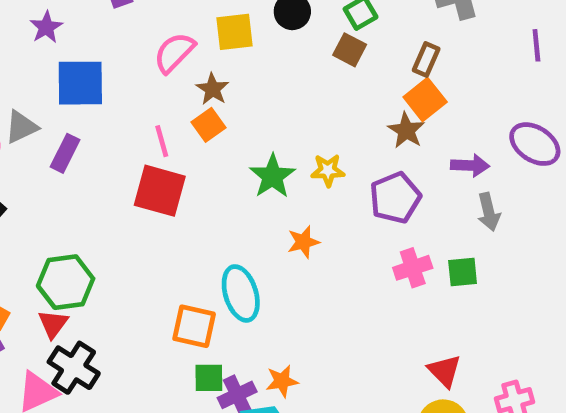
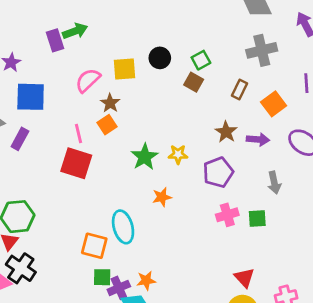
orange square: (425, 100) -> (274, 104), moved
purple arrow: (470, 165) -> (258, 139), moved

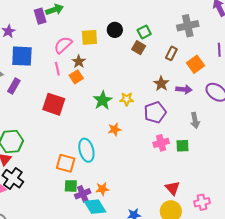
pink line: (78, 133) -> (57, 69), moved

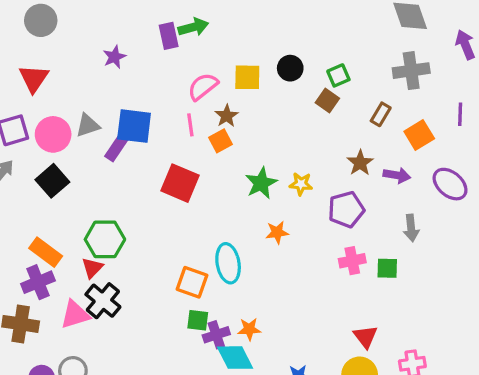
blue square: (22, 56) -> (134, 126), moved

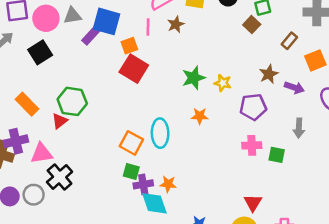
orange square: (221, 141) -> (129, 46), moved
purple cross: (38, 282) -> (16, 141), moved
black cross: (103, 301) -> (60, 177), moved

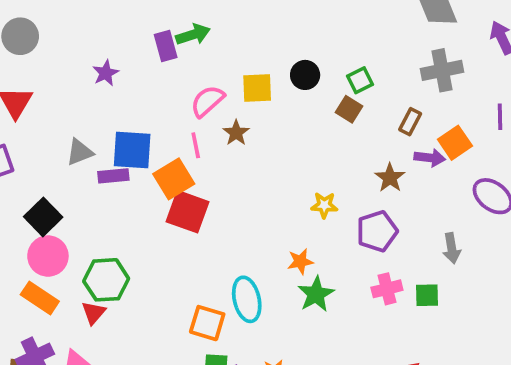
pink circle: (46, 18) -> (48, 256), moved
purple rectangle: (91, 36) -> (113, 176), turned 54
orange square: (129, 46) -> (174, 179), size x1.5
green star: (194, 78) -> (316, 294), moved
purple arrow: (294, 88) -> (430, 158), moved

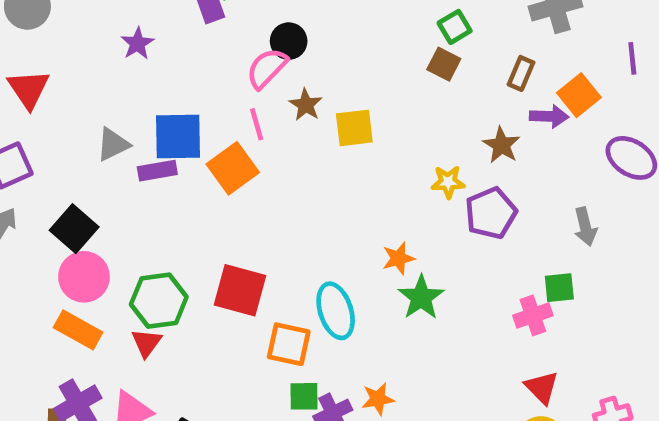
black circle: (305, 75) -> (289, 41), moved
yellow square: (257, 88) -> (354, 128), moved
yellow star: (324, 205) -> (448, 182), moved
red square: (188, 212) -> (240, 290), moved
pink cross: (387, 289) -> (533, 315), moved

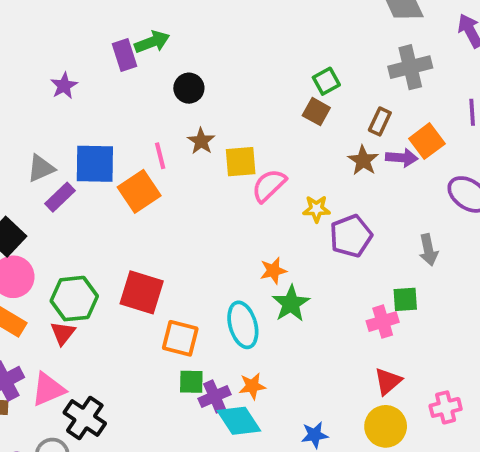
pink semicircle: (267, 68) -> (269, 185), moved
brown star: (501, 145) -> (363, 160), moved
purple rectangle: (157, 171) -> (60, 197), moved, turned -36
cyan ellipse: (336, 311) -> (243, 325), moved
red triangle: (542, 387) -> (388, 381), turned 32

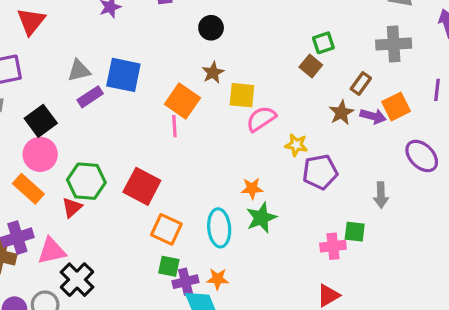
pink line: (160, 156) -> (174, 126), moved
orange square: (139, 191) -> (182, 101), moved, turned -32

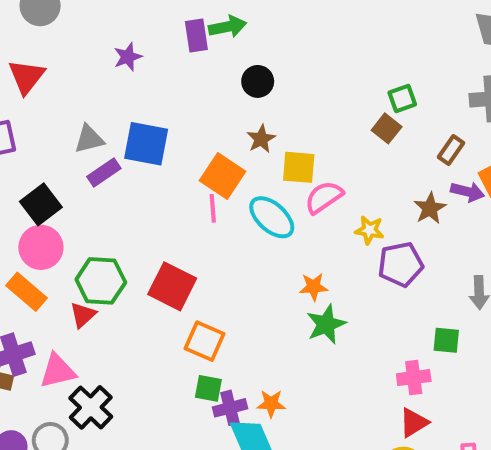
brown star: (341, 113) -> (430, 208), moved
cyan ellipse: (219, 228) -> (272, 217), moved, turned -42
pink cross: (333, 246) -> (414, 378), moved

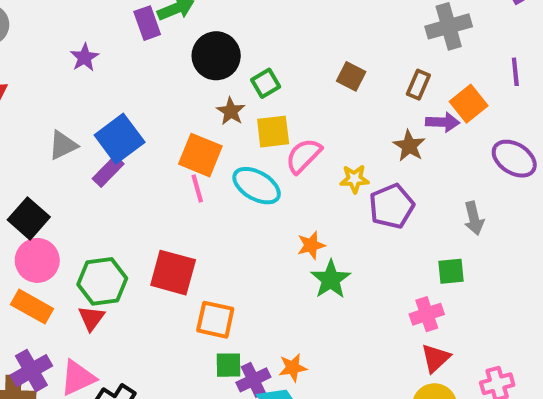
black circle: (258, 81) -> (216, 56), size x1.5
green square: (402, 98) -> (266, 83), moved
blue square: (146, 144) -> (120, 139), turned -36
purple rectangle: (104, 172) -> (108, 171), moved

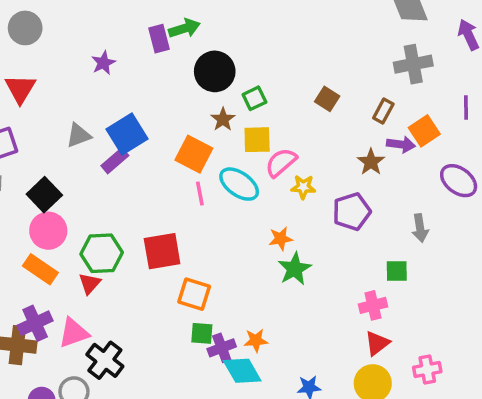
yellow star: (354, 179) -> (303, 187), moved
pink line: (197, 189) -> (200, 193), moved
red square: (173, 273) -> (162, 251), turned -30

